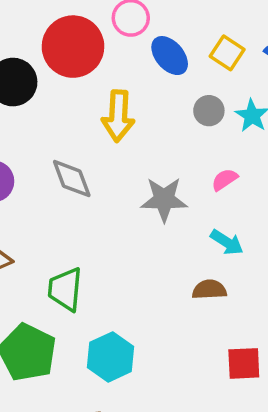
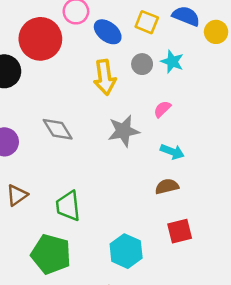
yellow arrow: (118, 116) -> (105, 77), moved
cyan hexagon: (110, 357) -> (126, 251), moved
red square: (244, 363) -> (180, 231), moved

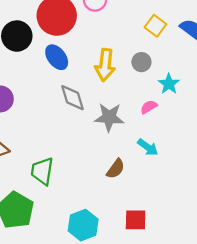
blue ellipse: (108, 32) -> (57, 57), moved
cyan star: (172, 62) -> (169, 84), moved
gray diamond: (58, 129) -> (72, 98), moved
brown semicircle: (167, 186) -> (116, 169), moved, turned 125

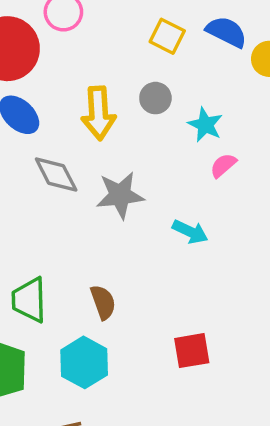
pink semicircle: (149, 107) -> (223, 165), moved
brown semicircle: (116, 169) -> (103, 302), moved, turned -45
cyan hexagon: (83, 225) -> (84, 362), moved

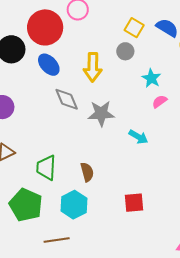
gray circle: (155, 98) -> (125, 51), moved

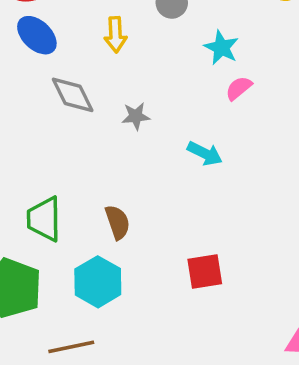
yellow arrow: (93, 67) -> (116, 35), size x0.7
gray star: (101, 113) -> (136, 116), size x0.6

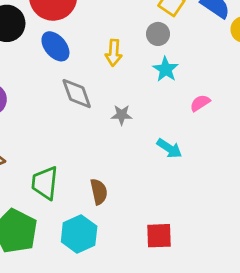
cyan star: (221, 48) -> (166, 69), moved

